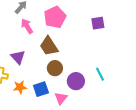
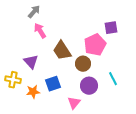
pink pentagon: (55, 17) -> (95, 45), moved
brown circle: (55, 68) -> (83, 64), moved
blue square: (41, 89) -> (53, 84), moved

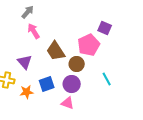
purple square: (111, 28) -> (105, 28), turned 32
purple circle: (89, 86) -> (72, 84), moved
pink triangle: (74, 103) -> (68, 103), turned -48

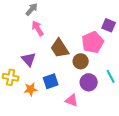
purple circle: (72, 84) -> (89, 82), moved

